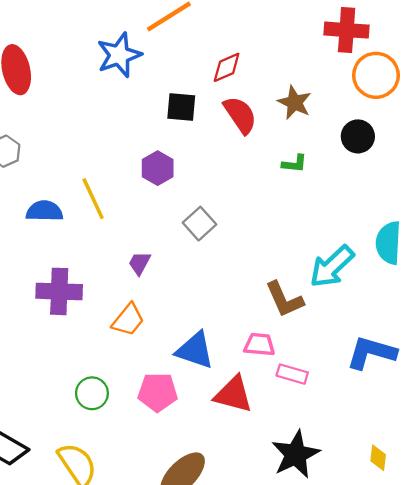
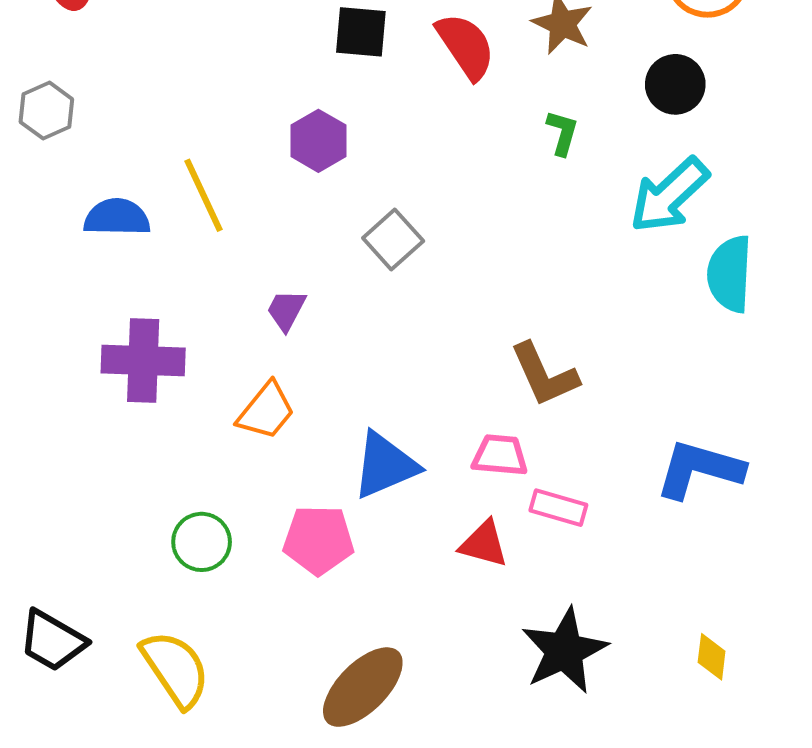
green L-shape: (295, 164) -> (562, 133), turned -80
cyan arrow: (332, 267) -> (669, 195), moved
blue triangle: (195, 350) -> (385, 465), turned -42
red triangle: (233, 394) -> (484, 544), moved, size x0.7

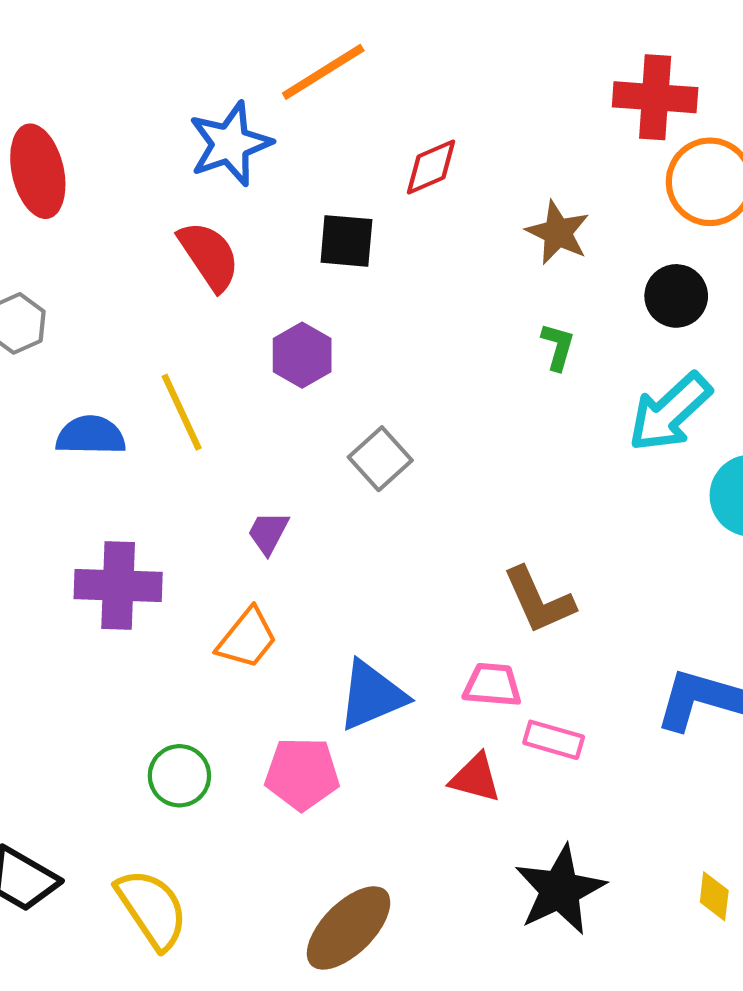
red semicircle: (466, 46) -> (209, 256), moved

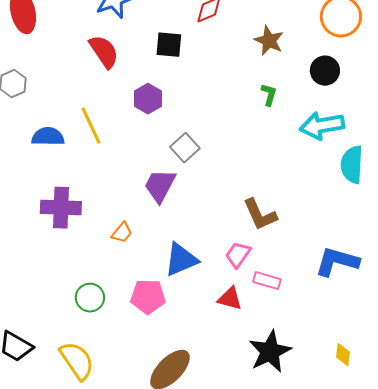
cyan arrow: (670, 412) -> (322, 126), turned 33
purple trapezoid: (268, 533) -> (160, 186), moved, size x1.6
orange trapezoid: (247, 638) -> (122, 233), size x0.7
pink trapezoid: (492, 685) -> (238, 255), turned -60

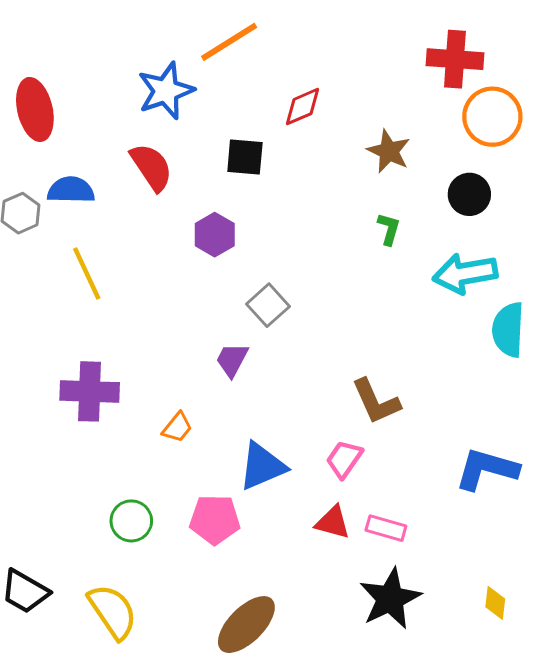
yellow line: (91, 126) -> (87, 273), moved
blue semicircle: (48, 137) -> (71, 190), moved
purple trapezoid: (160, 186) -> (232, 360), size x0.7
pink rectangle: (267, 281) -> (386, 528), moved

